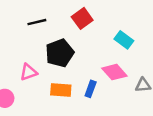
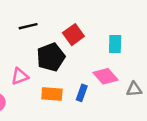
red square: (82, 18) -> (73, 35), moved
cyan rectangle: (124, 40) -> (115, 44), turned 54

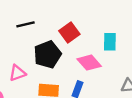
pink diamond: (106, 76) -> (89, 63), moved

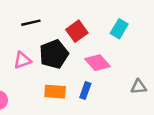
cyan rectangle: (110, 42) -> (119, 29), moved, turned 30
pink triangle: (17, 73) -> (22, 60), moved

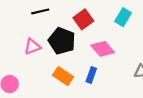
black pentagon: (54, 54) -> (62, 41), turned -30
orange rectangle: (55, 92) -> (63, 76), turned 30

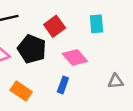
cyan rectangle: (123, 17) -> (96, 24), turned -36
orange rectangle: (63, 76) -> (21, 91), moved

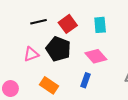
cyan rectangle: (96, 24) -> (100, 25), moved
red square: (55, 26) -> (68, 24), moved

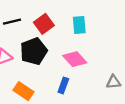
black pentagon: (58, 49) -> (34, 51), turned 30

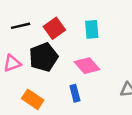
blue rectangle: (63, 85) -> (75, 93), turned -35

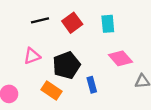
black pentagon: (44, 57) -> (66, 65), moved
pink diamond: (87, 66) -> (120, 58), moved

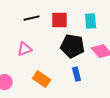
red square: (72, 23) -> (60, 20), turned 36
black pentagon: (66, 65) -> (73, 46), moved, turned 30

